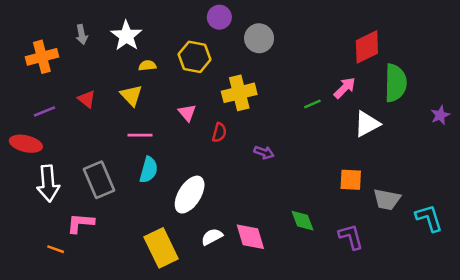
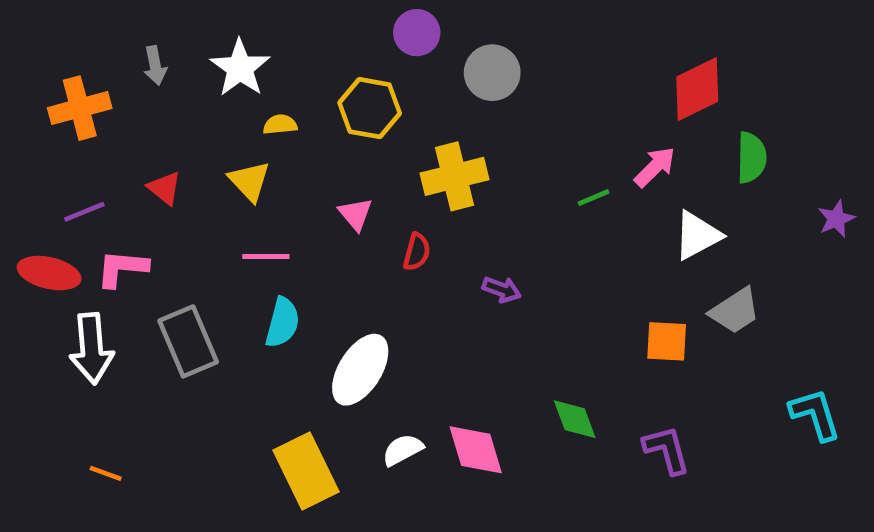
green semicircle: (396, 83) -> (751, 158), size x0.7
gray trapezoid: (387, 200) -> (735, 311), moved, turned -44
pink L-shape: (80, 223) -> (122, 268), moved

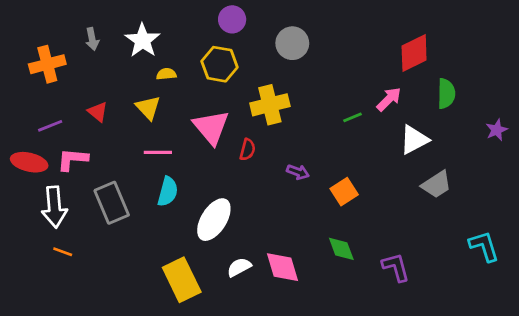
purple circle: (417, 33) -> (232, 19), moved
pink triangle: (355, 214) -> (211, 127), size x1.8
orange square: (667, 341) -> (344, 192), moved, turned -36
orange line: (106, 473) -> (63, 252), moved

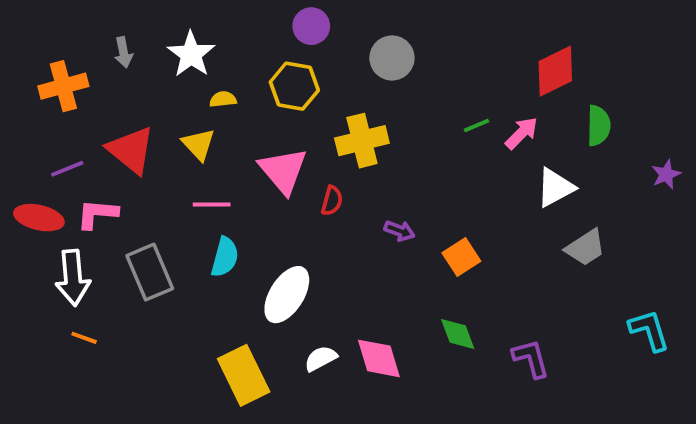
red triangle: (98, 112) -> (131, 150), size x1.8
green line: (352, 117) -> (476, 126), moved

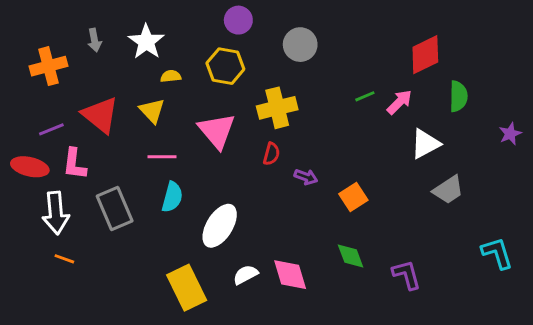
red semicircle: (332, 201) -> (271, 154), moved
pink L-shape: (97, 214) -> (74, 164), turned -88

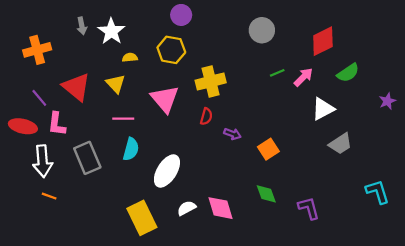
gray arrow: (95, 40) -> (82, 26), moved
gray circle: (300, 45) -> (262, 30), moved
green semicircle: (458, 96) -> (348, 73), turned 55
purple line: (51, 129) -> (39, 98), turned 72

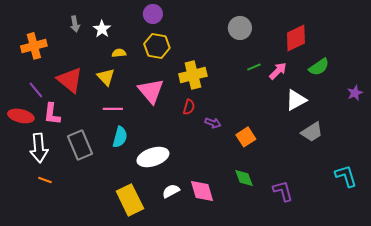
purple circle: (181, 15) -> (153, 14), moved
white star: (111, 31) -> (102, 29), size x0.7
white ellipse: (167, 171) -> (153, 157), turned 40

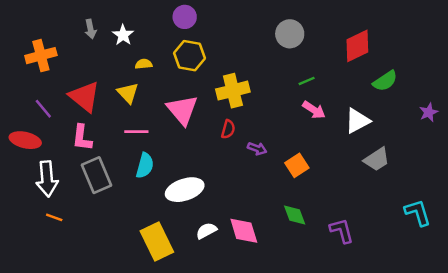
pink arrow: (278, 71) -> (314, 110), moved, turned 78
pink L-shape: (52, 114) -> (82, 138), moved

